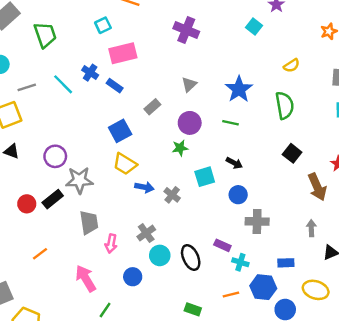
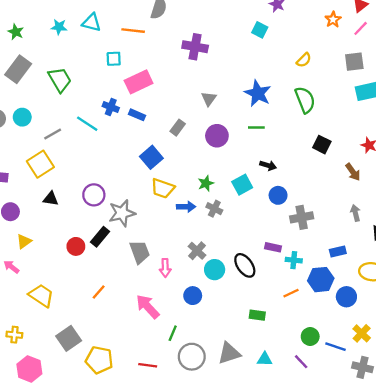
cyan square: (103, 25) -> (114, 59), turned 35
green star: (180, 148) -> (206, 183), moved
brown arrow: (317, 187) -> (353, 172), size x0.7

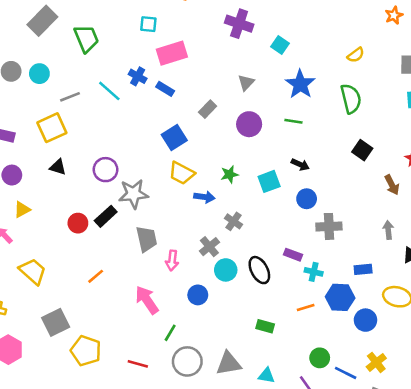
cyan square: (260, 30) -> (280, 45), moved
gray cross: (214, 209) -> (234, 221), moved

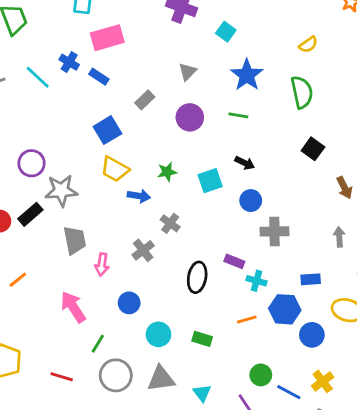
cyan circle: (226, 270) -> (158, 334), moved
black ellipse: (259, 270) -> (197, 277), turned 36
cyan triangle: (266, 376) -> (202, 393), turned 42

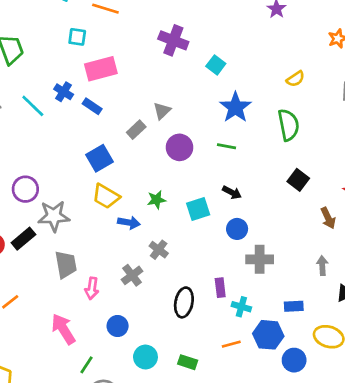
gray triangle: (187, 72) -> (162, 111), moved
purple rectangle: (234, 261) -> (220, 288), turned 60

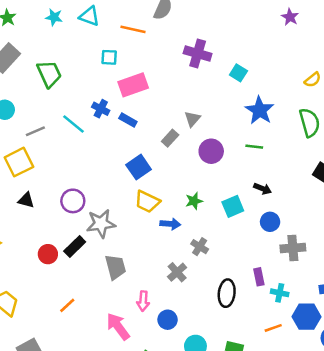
pink arrow: (92, 288) -> (143, 301), moved

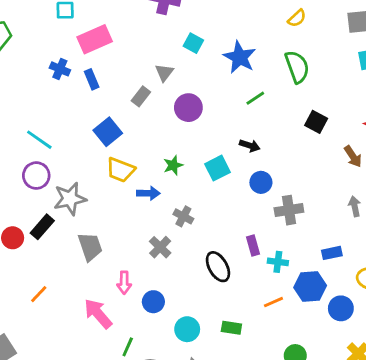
cyan square: (238, 73) -> (193, 43), moved
blue rectangle: (128, 120) -> (92, 79), turned 42
cyan line: (74, 124) -> (39, 140), moved
green line: (254, 147) -> (255, 98), moved, turned -36
black ellipse: (227, 293) -> (218, 267), turned -32

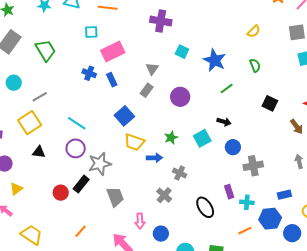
green semicircle: (297, 67) -> (255, 65), size x0.6
gray triangle: (164, 73) -> (152, 69), moved

